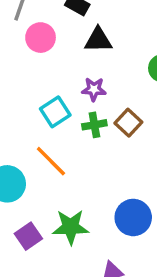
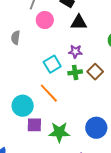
purple square: (28, 236) -> (34, 125), moved, turned 35

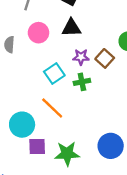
pink circle: (45, 20) -> (38, 33), moved
black triangle: (79, 22) -> (71, 28), moved
brown square: (95, 72) -> (105, 58), moved

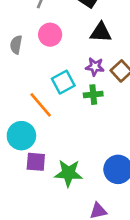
black triangle: (71, 28) -> (101, 32), moved
orange line: (52, 108) -> (41, 105), moved

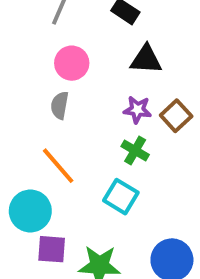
gray semicircle: (16, 45) -> (60, 105), moved
cyan square: (63, 82) -> (121, 197), moved, turned -30
green cross: (93, 95) -> (135, 151), turned 36

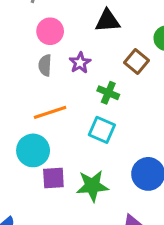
purple star: (137, 110) -> (80, 63), moved, turned -30
orange line: (58, 166) -> (50, 112), turned -60

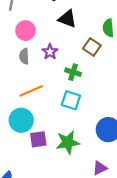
black triangle: (107, 21) -> (67, 19), turned 30

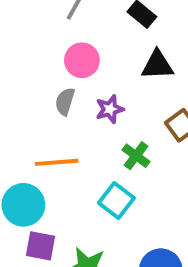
black triangle: (67, 19) -> (157, 65), turned -42

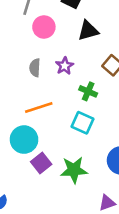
pink circle: (82, 60) -> (44, 27), moved
purple square: (41, 246) -> (41, 163), turned -36

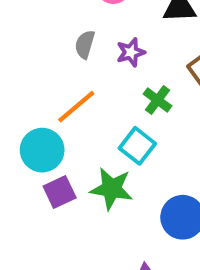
orange line: (39, 108) -> (76, 107), turned -36
green star: (74, 170) -> (112, 189), moved

